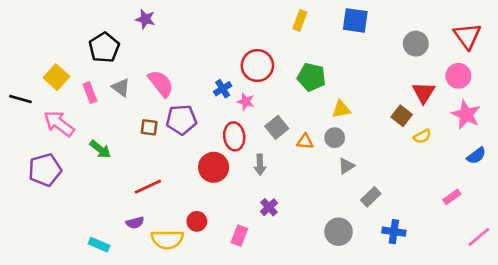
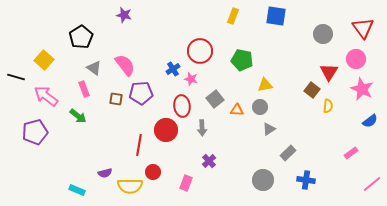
purple star: (145, 19) -> (124, 15), moved
pink rectangle: (90, 93) -> (84, 89), moved
yellow semicircle: (422, 136) -> (328, 106), turned -56
red line: (148, 187) -> (139, 145), moved, turned -55

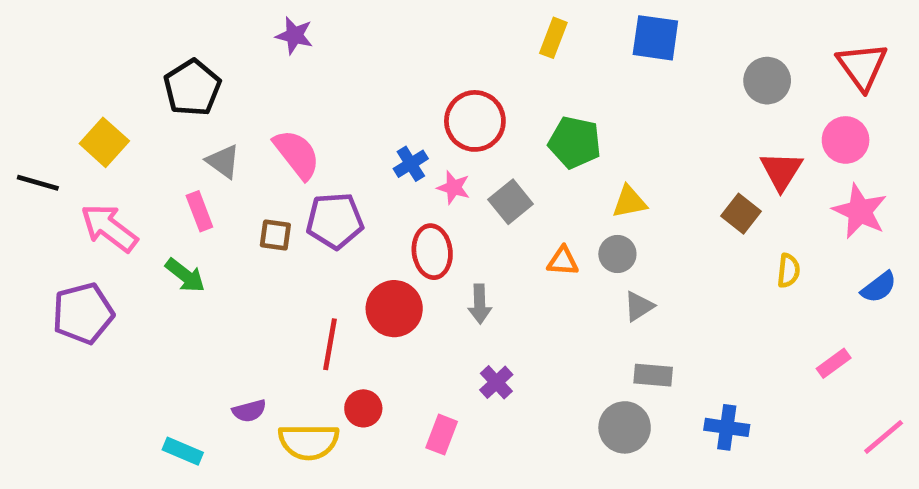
gray square: (215, 99) -> (511, 202), moved
yellow semicircle: (328, 106) -> (789, 271), moved
gray rectangle: (288, 153) -> (653, 375), moved, turned 49

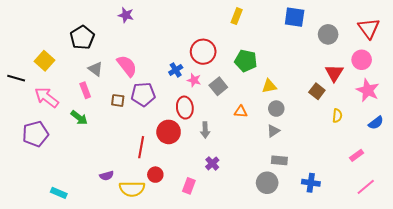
blue square: (655, 38) -> (295, 17), moved
gray circle: (617, 254) -> (276, 109), moved
pink line: (884, 437) -> (366, 187), moved
cyan rectangle: (183, 451) -> (59, 193), moved

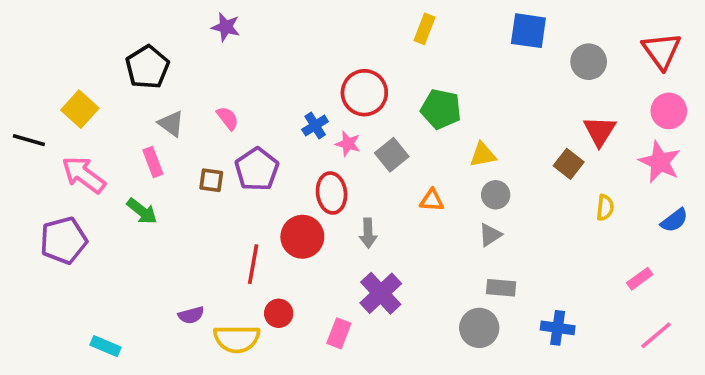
pink circle: (362, 60) -> (669, 111), moved
pink semicircle: (127, 66) -> (228, 118), size x0.6
purple pentagon: (143, 94) -> (257, 169), turned -30
purple cross: (212, 163) -> (381, 293), size x1.6

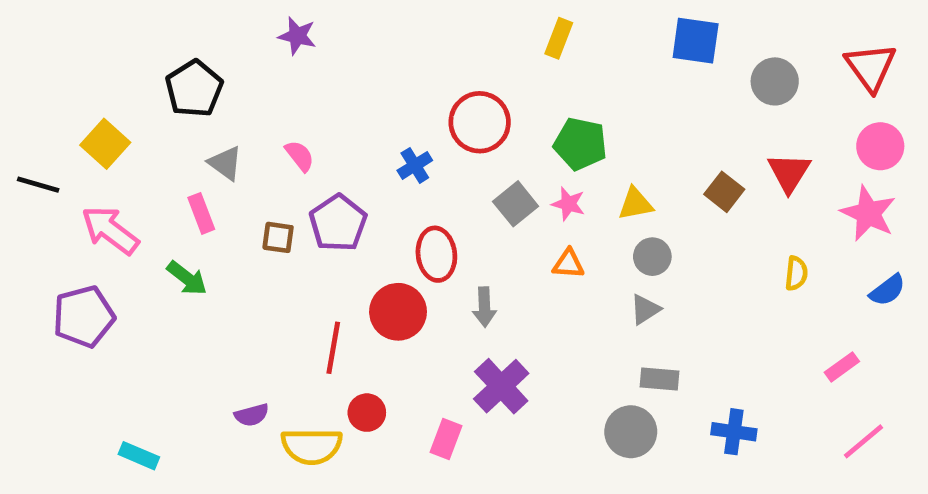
pink star: (348, 144) -> (568, 204), moved
brown square: (569, 164) -> (724, 192), moved

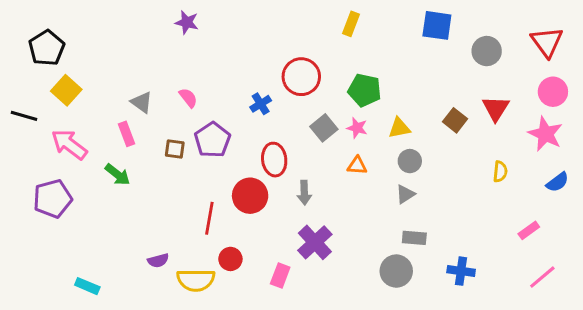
black pentagon: (194, 89) -> (47, 48), moved

